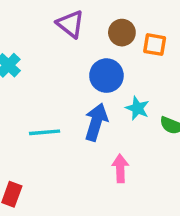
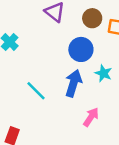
cyan line: (45, 132) -> (36, 91), turned 50
pink arrow: (120, 168) -> (91, 117), turned 36

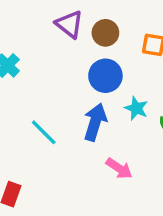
brown circle: (92, 18) -> (105, 33), moved
pink arrow: (91, 117) -> (119, 168), turned 90

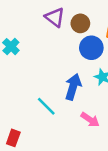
blue circle: (105, 76) -> (91, 48), moved
cyan line: (44, 132) -> (46, 106), moved

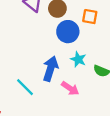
pink arrow: (90, 120) -> (70, 88), moved

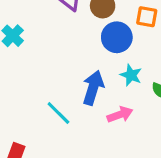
pink arrow: (70, 88) -> (120, 115), turned -54

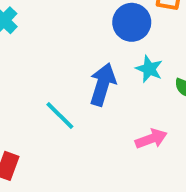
pink arrow: (120, 115) -> (151, 139), moved

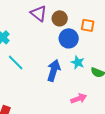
cyan line: (60, 116) -> (16, 62), moved

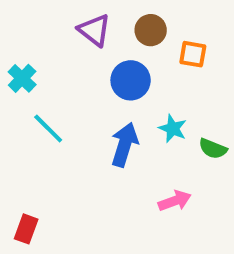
brown circle: (60, 18) -> (151, 30), moved
blue circle: (69, 38) -> (131, 80), moved

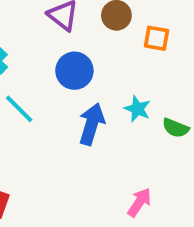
blue circle: (131, 80) -> (74, 71), moved
pink arrow: (175, 201) -> (139, 202), moved, turned -36

